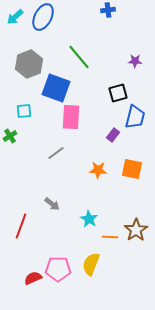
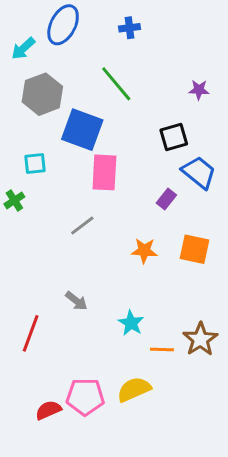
blue cross: (108, 10) -> (129, 28), moved
cyan arrow: (15, 17) -> (23, 48), moved
blue trapezoid: (135, 117) -> (199, 172), turned -65
yellow semicircle: (91, 264) -> (134, 389), turned 45

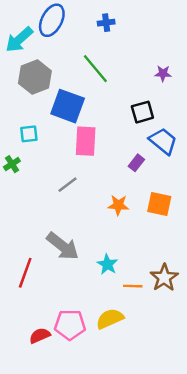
cyan arrow: (23, 48) -> (19, 40), size x1.4
gray arrow: (76, 301) -> (63, 246), size x1.8

